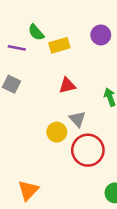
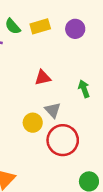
yellow rectangle: (59, 45) -> (40, 26), moved

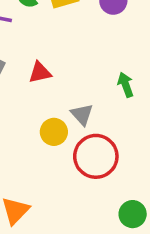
red triangle: (43, 78) -> (40, 72), moved

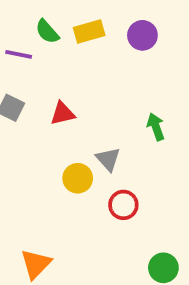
red circle: (96, 156) -> (123, 205), size x0.6

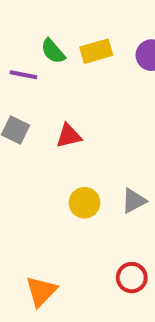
gray triangle: (108, 159) -> (134, 201), moved, turned 44
red circle: (123, 205) -> (132, 278), moved

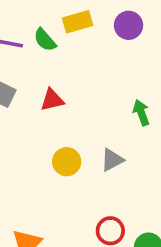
green semicircle: (53, 51) -> (45, 40), moved

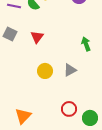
red triangle: (52, 100) -> (37, 37), turned -40

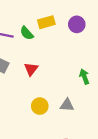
gray triangle: (70, 70) -> (67, 105), turned 32

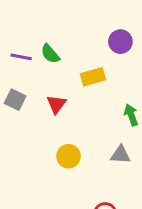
yellow rectangle: (46, 22) -> (93, 77), moved
gray triangle: (67, 105) -> (120, 155), moved

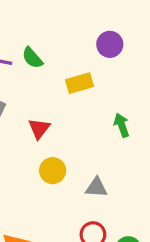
red triangle: (56, 104) -> (39, 129), moved
gray triangle: (120, 155) -> (96, 187), moved

